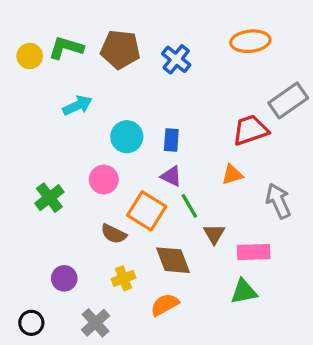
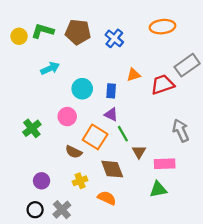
orange triangle: (232, 175) -> (134, 75), moved
orange semicircle: (165, 305) -> (107, 198), turned 54
black circle: (31, 323) -> (35, 210), moved

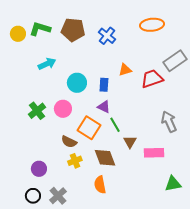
green cross: (32, 128) -> (37, 111), moved
yellow cross: (80, 181) -> (75, 161), moved
green triangle: (158, 189) -> (173, 184), moved
orange semicircle: (107, 198) -> (100, 185), turned -126

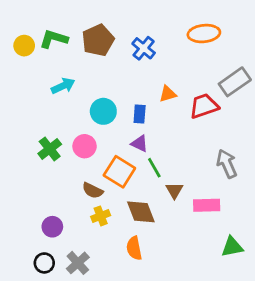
brown pentagon: (73, 30) -> (98, 40), turned -30

